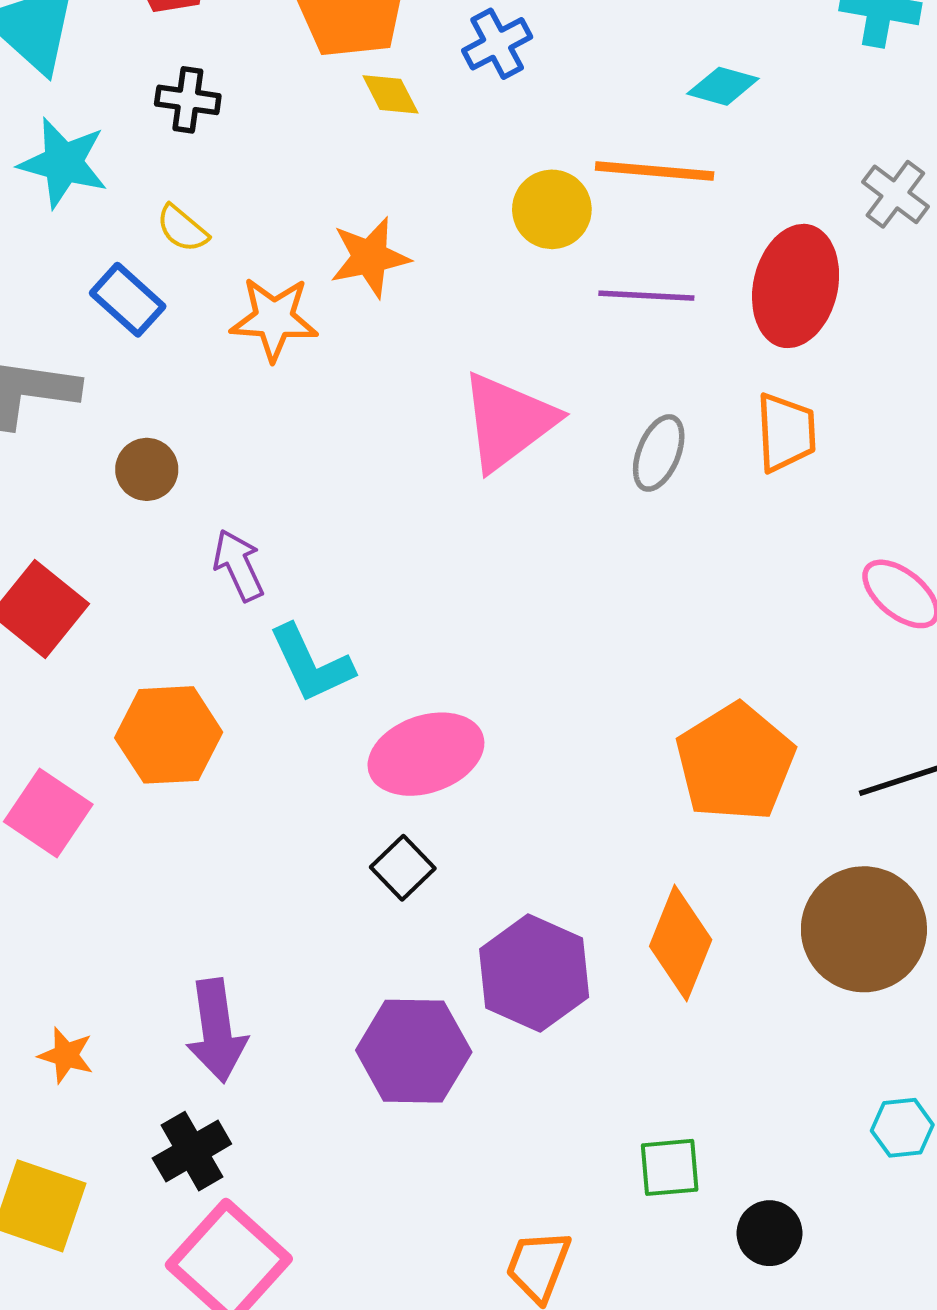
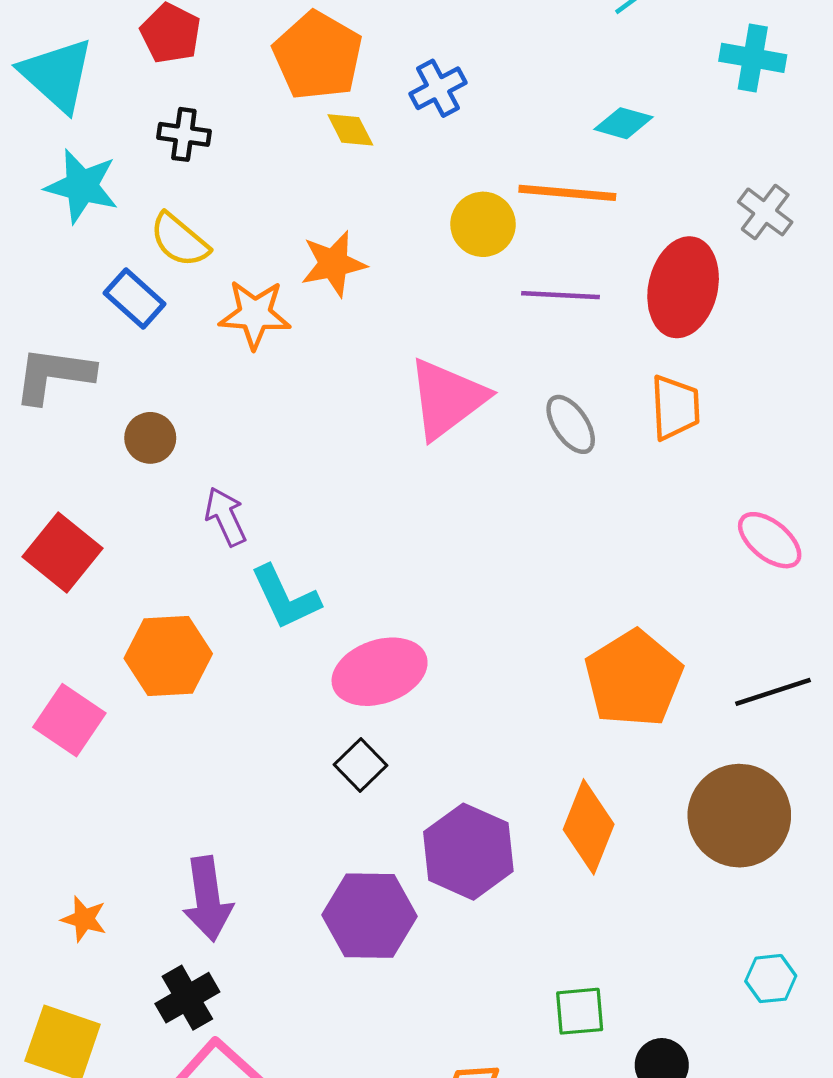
yellow semicircle: (182, 229) -> (179, 240), size x1.4
gray ellipse: (659, 453) -> (571, 424), turned -56

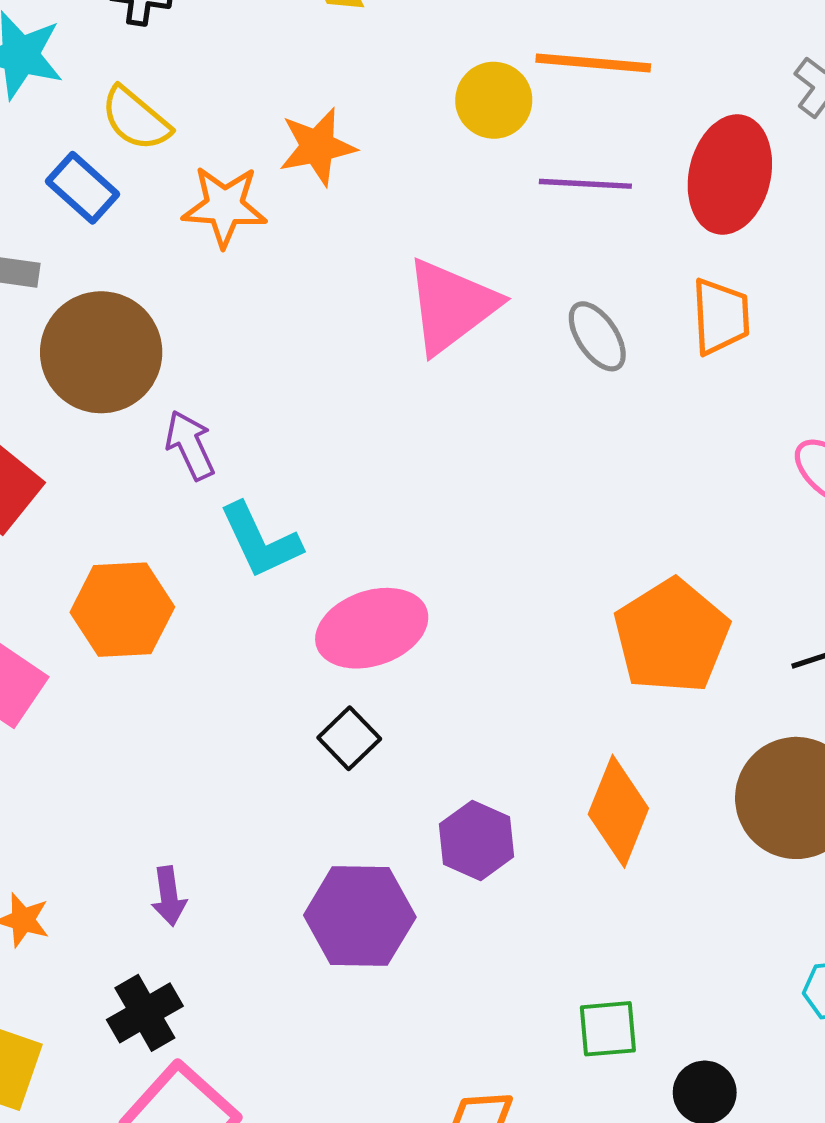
brown circle: (150, 438) -> (101, 352), size x2.0
purple hexagon: (468, 852) -> (477, 840), size x0.7
purple arrow: (208, 899) -> (169, 896), size x0.6

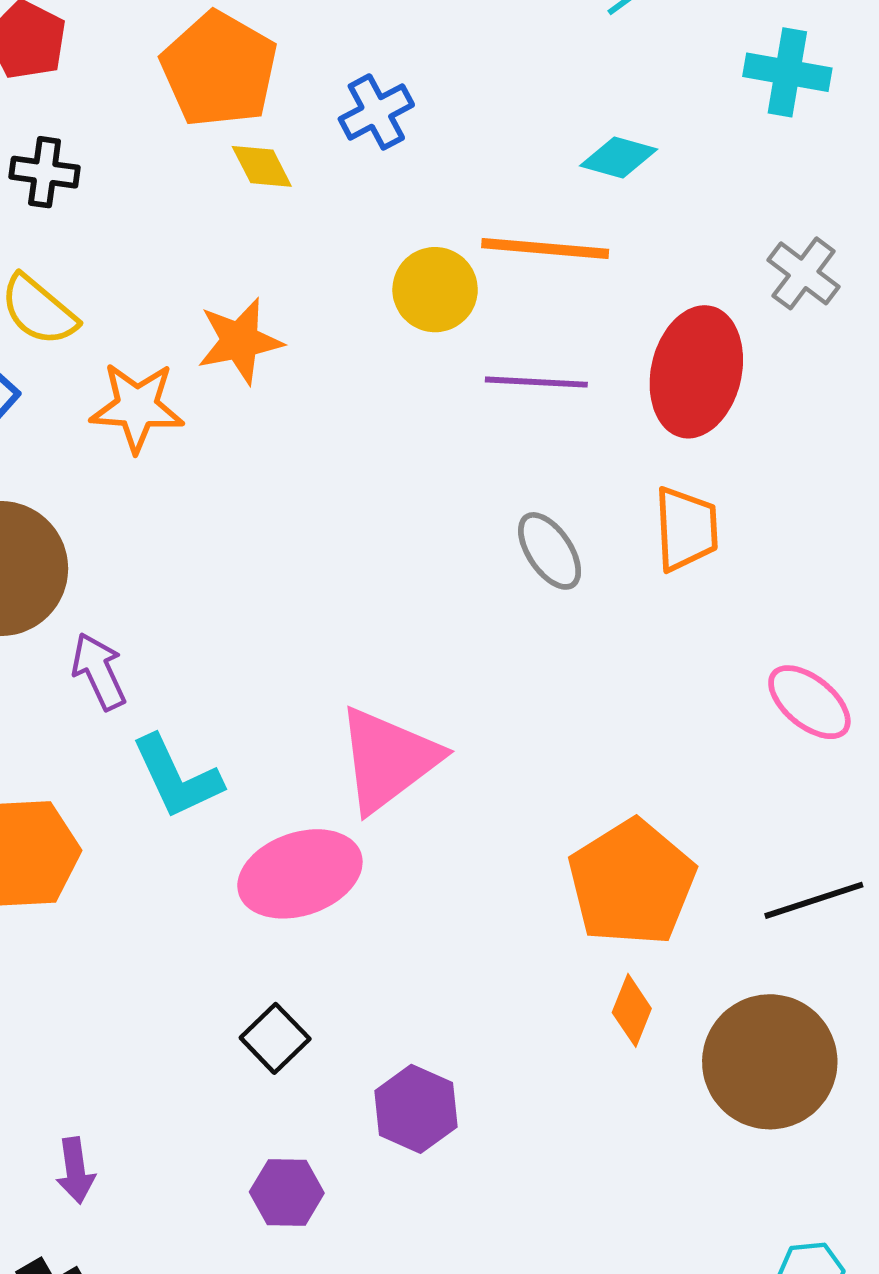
pink triangle: (451, 306) -> (388, 759), moved
black square: (349, 738) -> (275, 1038), moved
orange diamond: (618, 811) -> (632, 1010), moved, size x0.6
purple hexagon: (360, 916) -> (287, 1192), size x0.6

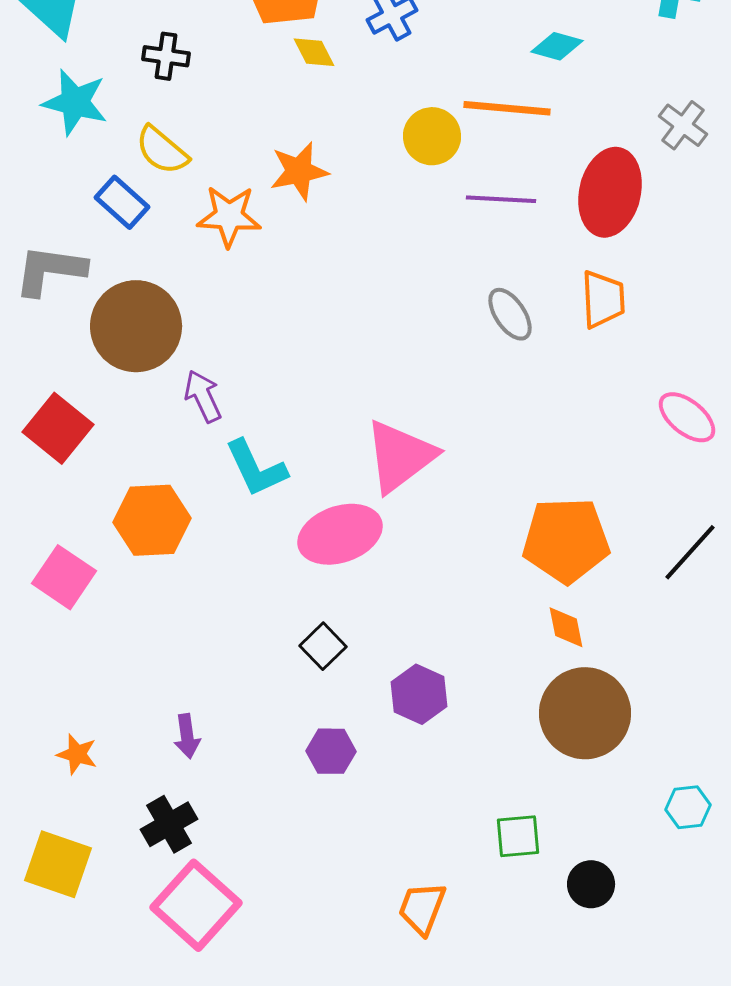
orange pentagon: (632, 883) -> (566, 540), turned 30
black line: (814, 900) -> (690, 552), turned -30
orange diamond: (632, 1010) -> (566, 627), turned -33
brown circle: (770, 1062) -> (585, 713), moved

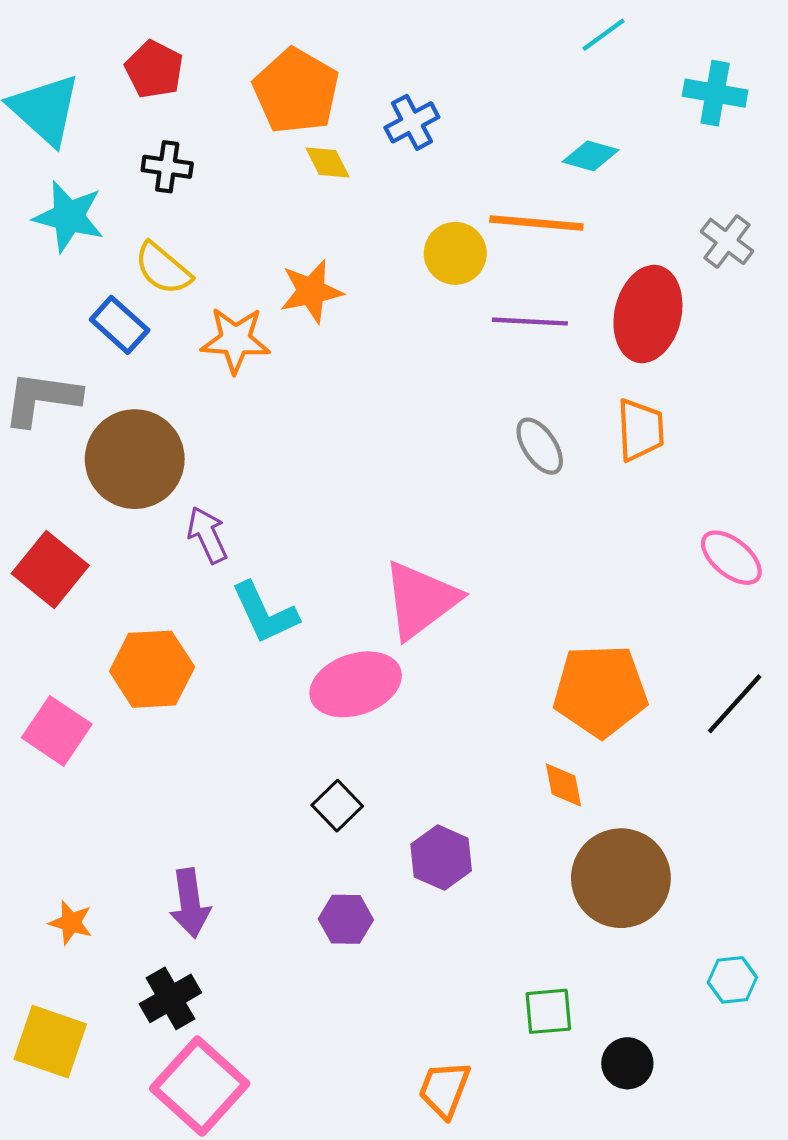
orange diamond: (566, 627) -> (564, 785), moved
purple arrow: (187, 736) -> (190, 903), size x1.4

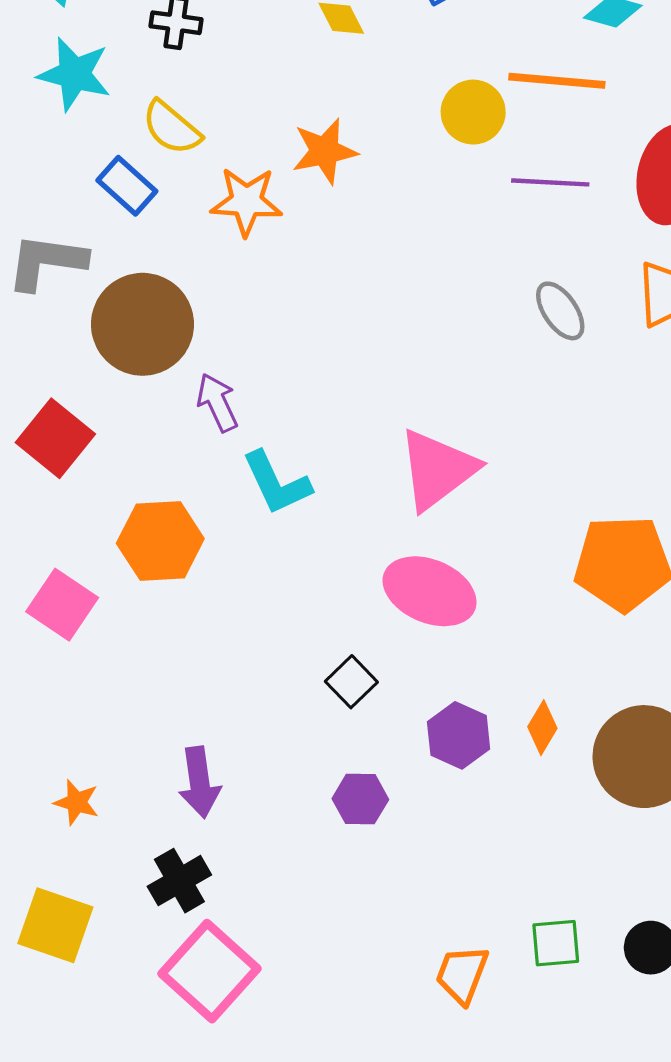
pink ellipse: (356, 684) -> (430, 591), moved, turned 42
orange diamond: (564, 785) -> (542, 728), moved, turned 42
green square: (548, 1011) -> (556, 943), moved

